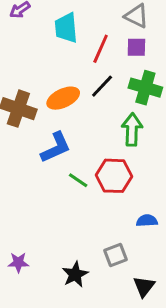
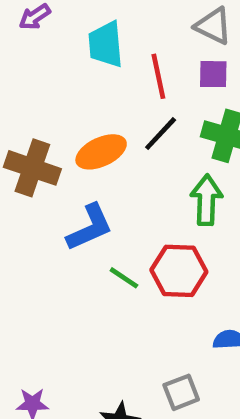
red line: (101, 49) -> (158, 76), turned -36

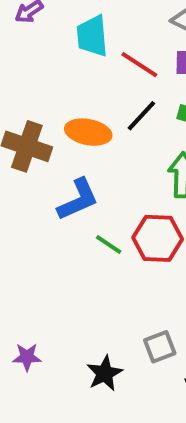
red line: (158, 76) -> (139, 65), turned -45
orange ellipse: (101, 152) -> (88, 132), turned 36

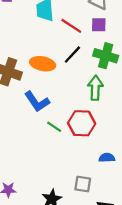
blue L-shape: (78, 200) -> (37, 102), turned 80
gray square: (160, 347) -> (83, 184), turned 30

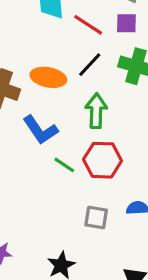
green arrow: (95, 88) -> (96, 111), moved
gray square: (83, 184) -> (96, 217), moved

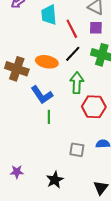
red line: (88, 25) -> (72, 29), turned 30
red hexagon: (103, 160) -> (94, 107), moved
green line: (64, 165) -> (49, 117), moved, turned 56

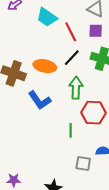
cyan trapezoid: (49, 15) -> (47, 17), turned -50
green line: (49, 117) -> (71, 130), moved
gray square: (77, 150) -> (83, 164), moved

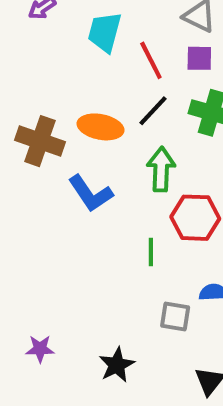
cyan trapezoid: (47, 17) -> (105, 32), turned 70

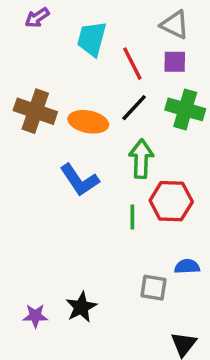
brown cross: (40, 141) -> (35, 111), moved
green line: (151, 252) -> (132, 217), moved
black star: (117, 365) -> (81, 307), moved

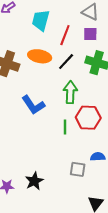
red line: (132, 64) -> (65, 35), turned 48
orange ellipse: (88, 122) -> (40, 56), moved

